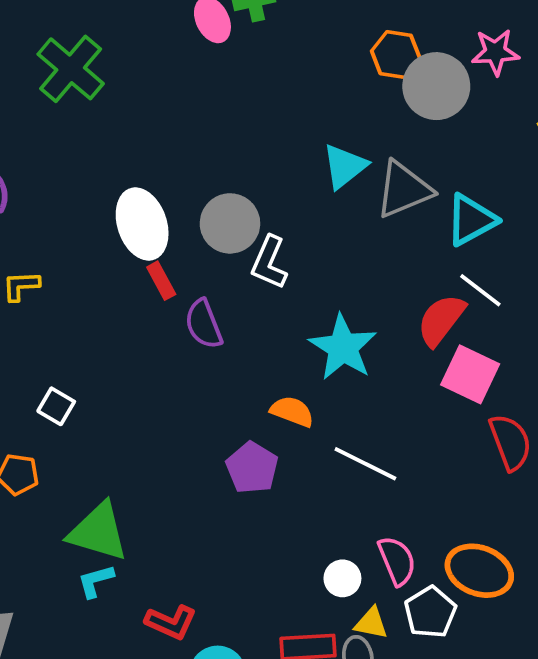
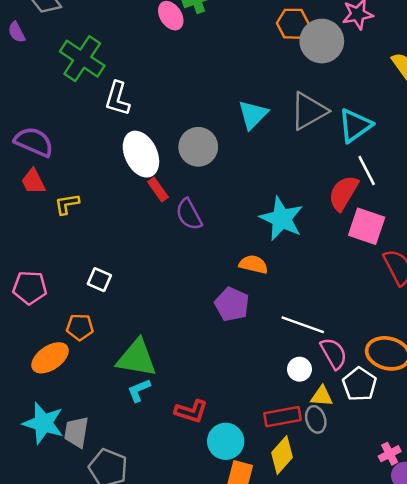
cyan triangle: (345, 166) -> (253, 115), moved
white L-shape: (269, 262) -> (117, 99), moved
white line: (480, 290) -> (367, 171), turned 32
white line: (365, 464) -> (303, 325), moved

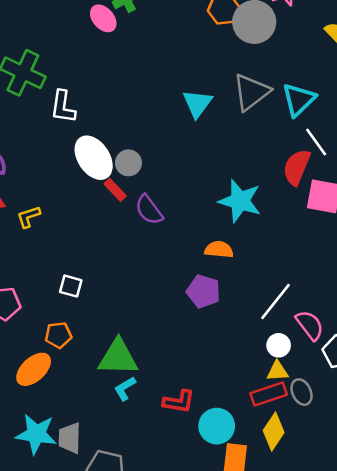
gray circle: (198, 147) -> (128, 163), moved, size x0.7
white line: (303, 325) -> (276, 302), turned -63
yellow triangle: (322, 396) -> (277, 371), moved

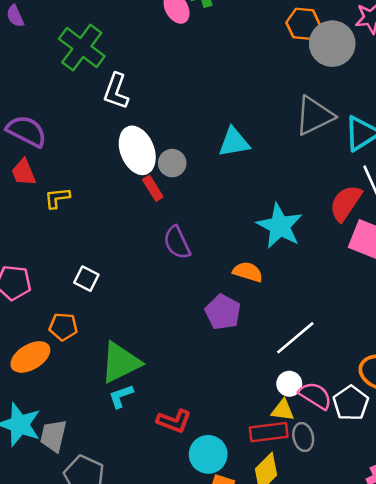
cyan triangle: (197, 103) -> (234, 142), moved, turned 32
purple semicircle: (149, 210) -> (177, 243), moved
pink semicircle: (310, 325) -> (315, 396), moved, turned -32
green triangle: (118, 357) -> (120, 362), turned -39

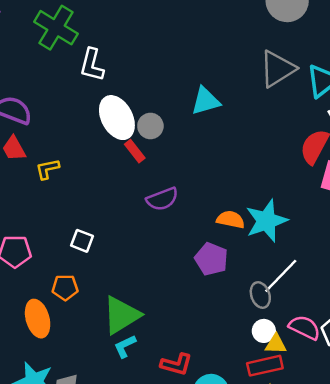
cyan star: (280, 226) -> (266, 221), moved, turned 30
purple semicircle: (177, 243) -> (162, 199), turned -80
orange ellipse: (30, 357) -> (38, 319), turned -69
white circle: (289, 384) -> (264, 331), moved
gray ellipse: (303, 437) -> (260, 295), moved

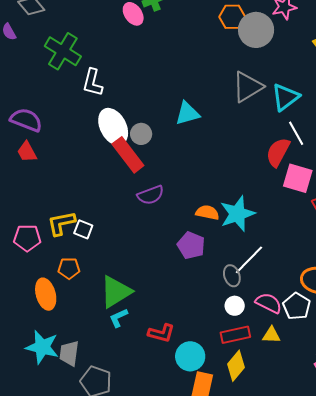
red rectangle: (135, 151) -> (128, 155), size x1.8
yellow L-shape: (47, 169) -> (61, 223), moved, size x1.4
yellow triangle: (276, 344) -> (271, 335), moved

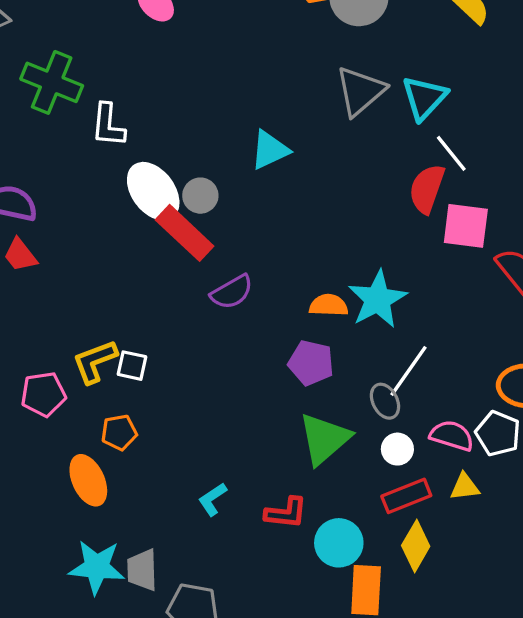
green triangle: (116, 292) -> (324, 439), moved

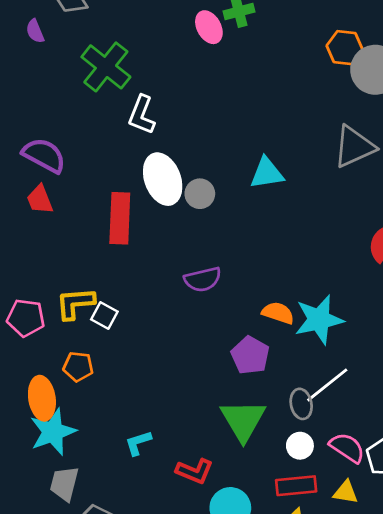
red rectangle: (185, 233) -> (120, 218), moved, turned 33
green triangle: (324, 439) -> (243, 420), turned -36
cyan star: (97, 567) -> (53, 432), moved, turned 30

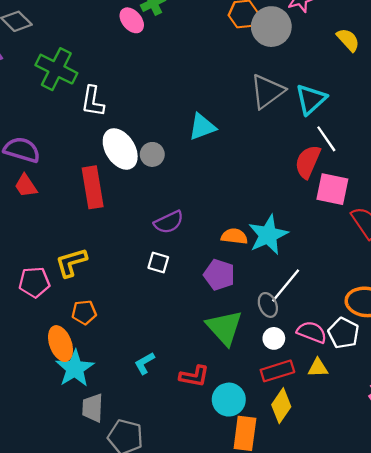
white square: (104, 315) -> (158, 263), moved

